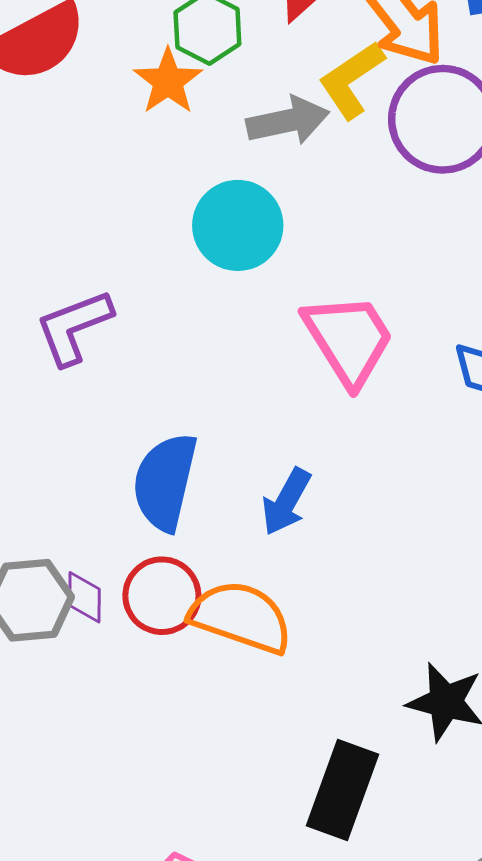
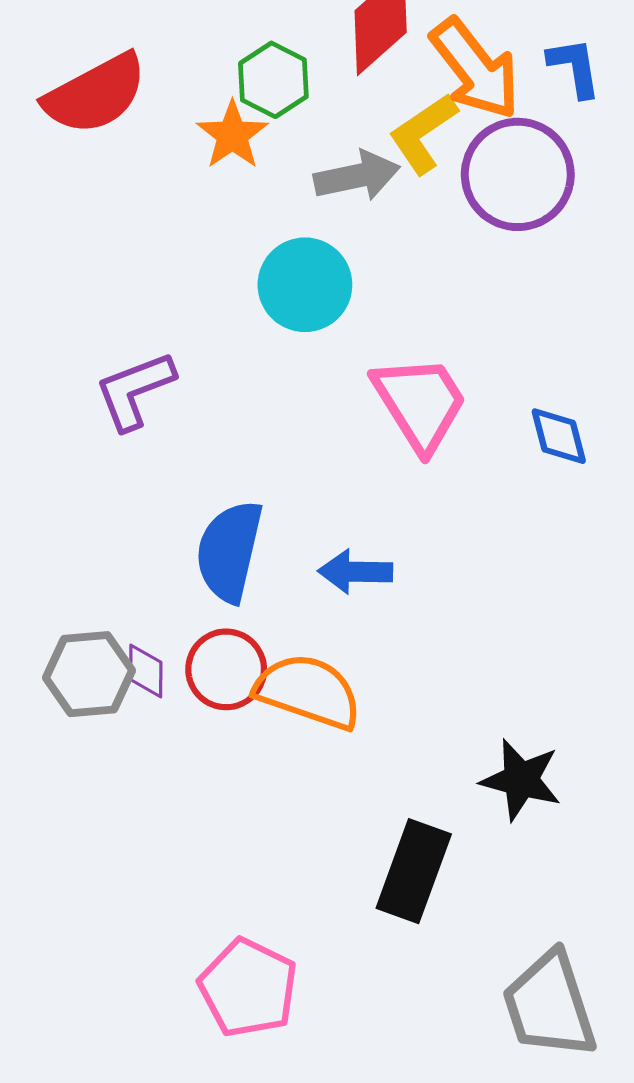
blue arrow: (286, 502) -> (355, 572), turned 62

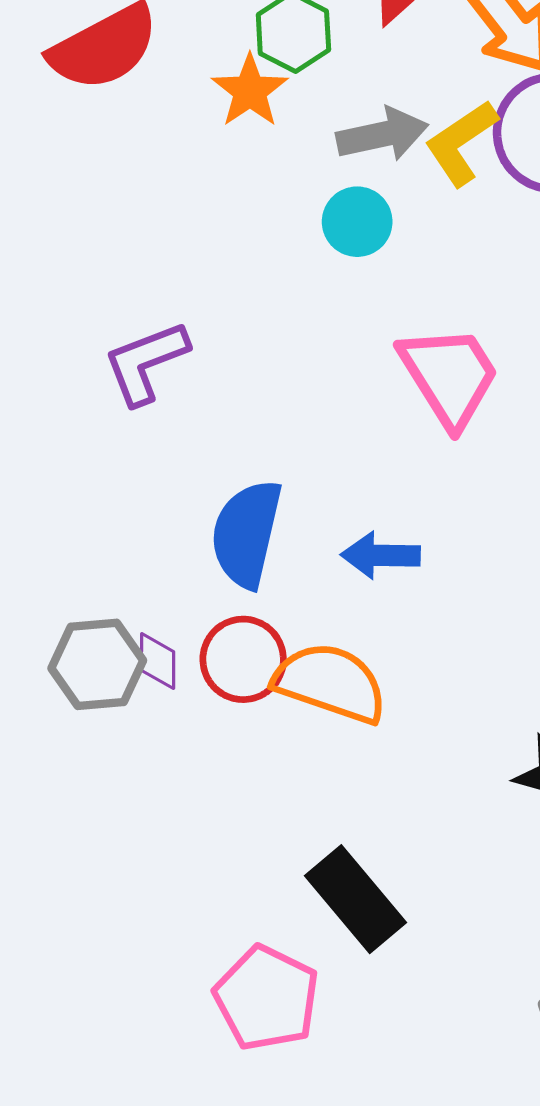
yellow L-shape: (423, 133) -> (461, 143), moved
cyan circle: (305, 285) -> (357, 222), moved, size x0.7
black rectangle: (414, 871) -> (355, 899), moved, turned -60

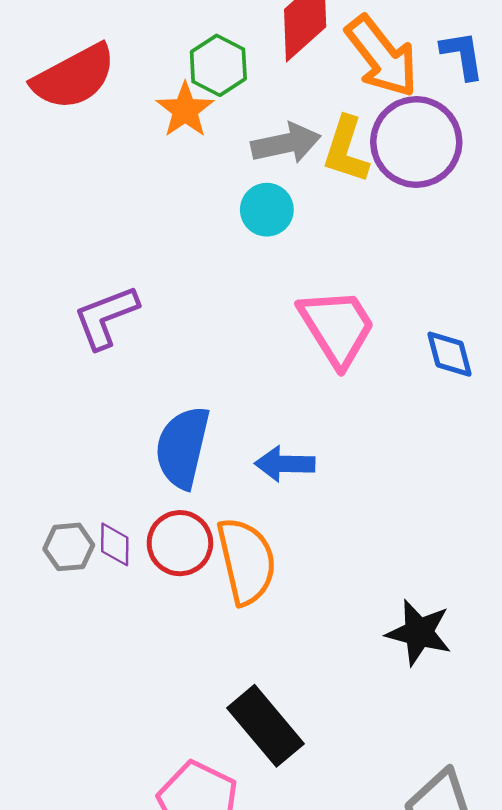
yellow L-shape: (461, 143) -> (346, 150), turned -38
gray hexagon: (97, 664) -> (69, 547), size x0.7
orange semicircle: (330, 683) -> (246, 561), turned 58

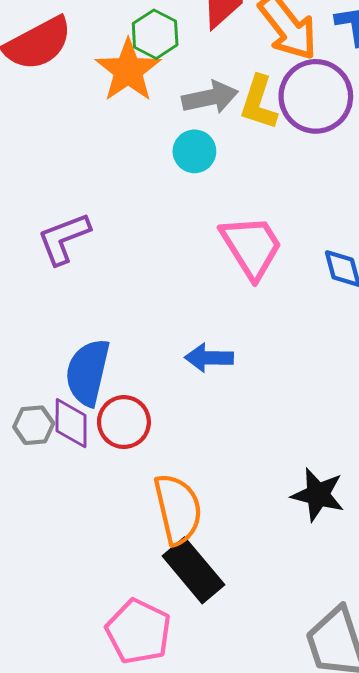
orange star: (185, 110) -> (128, 70), size x1.4
blue semicircle: (182, 447) -> (88, 372), moved
purple diamond: (115, 544) -> (71, 423), size x1.4
orange semicircle: (246, 561) -> (178, 509), moved

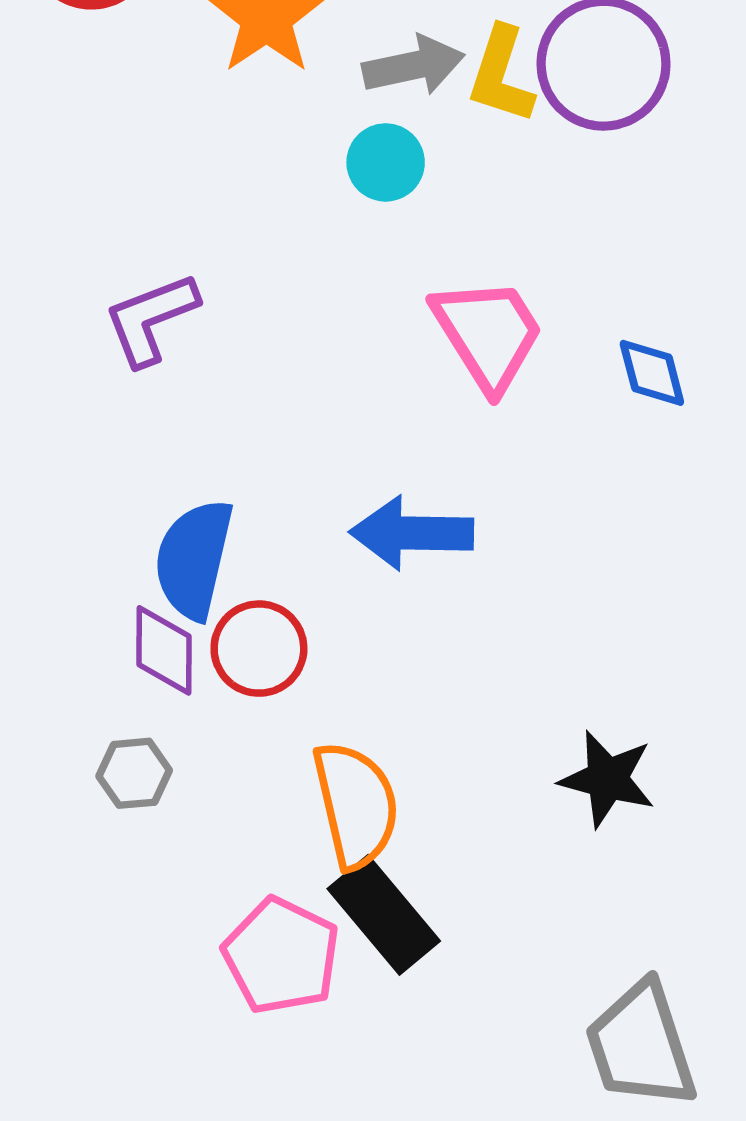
blue arrow: (209, 358) -> (412, 533), size x1.4
gray hexagon: (34, 425) -> (134, 773), moved
pink pentagon: (138, 632) -> (281, 956), moved

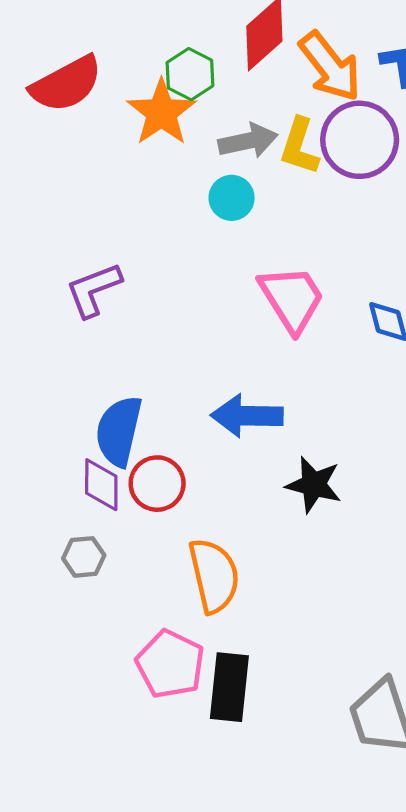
black star: (607, 779) -> (314, 485), moved
black rectangle: (384, 915) -> (229, 687), moved, turned 46

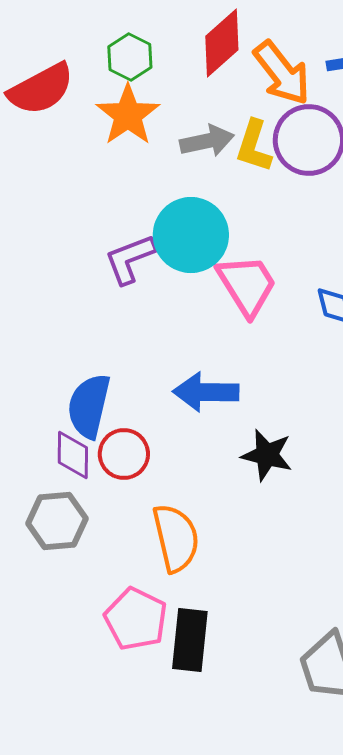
green hexagon: (190, 74) -> (130, 57), moved
cyan circle: (232, 198) -> (191, 235), moved, size x1.8
purple L-shape: (94, 290) -> (130, 259), moved
gray hexagon: (84, 557) -> (57, 521), size x1.5

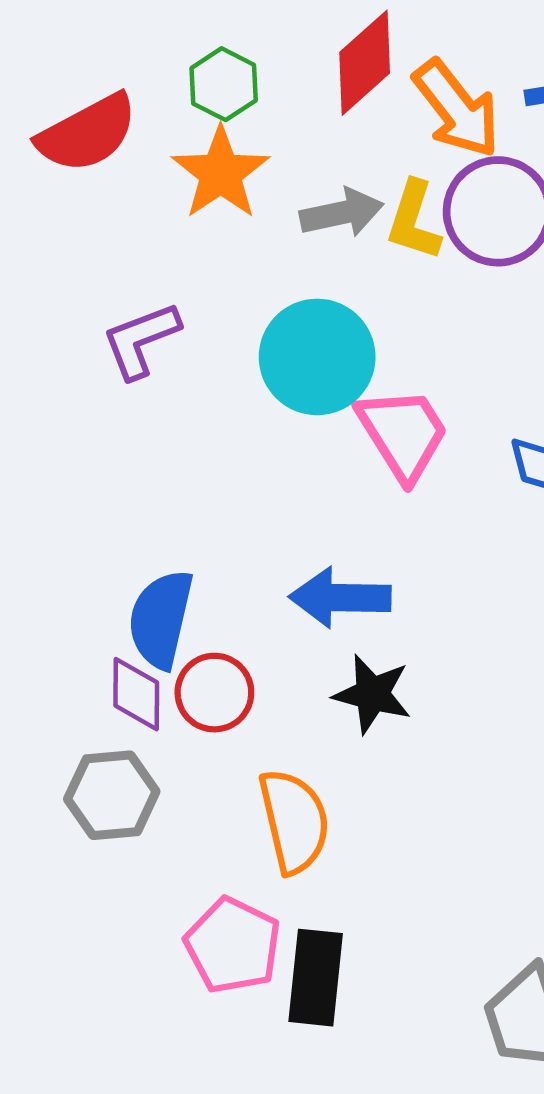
purple L-shape: (130, 259) -> (141, 340), moved
black star: (267, 455) -> (372, 694), moved

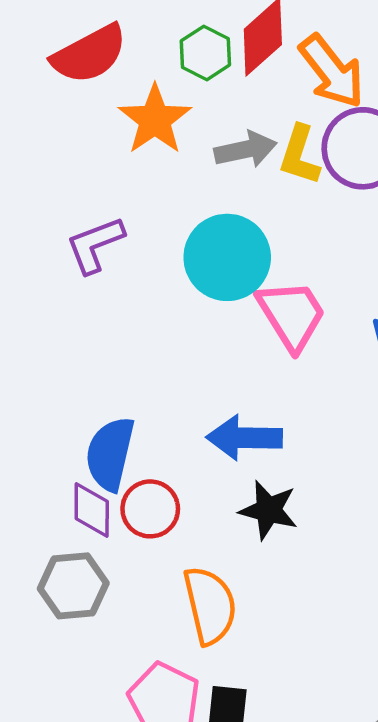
green hexagon: (224, 84) -> (205, 53), moved
red semicircle: (87, 133) -> (89, 54), moved

